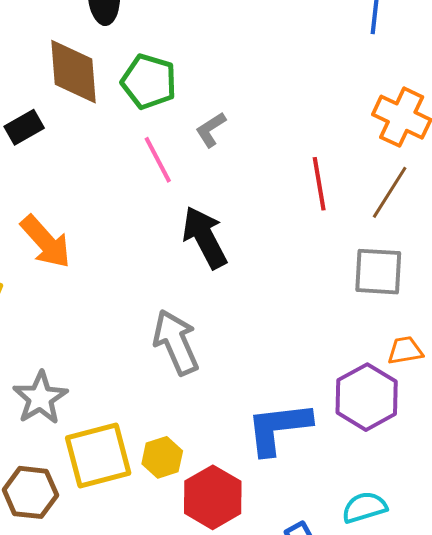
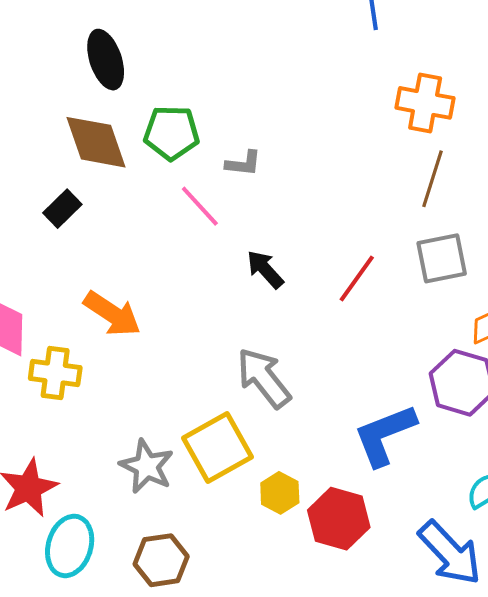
gray L-shape: (211, 130) -> (243, 163), turned -126
red line: (319, 184) -> (357, 278), moved, turned 60
black arrow: (205, 237) -> (265, 269), size x0.7
yellow square: (98, 456) -> (217, 447), moved

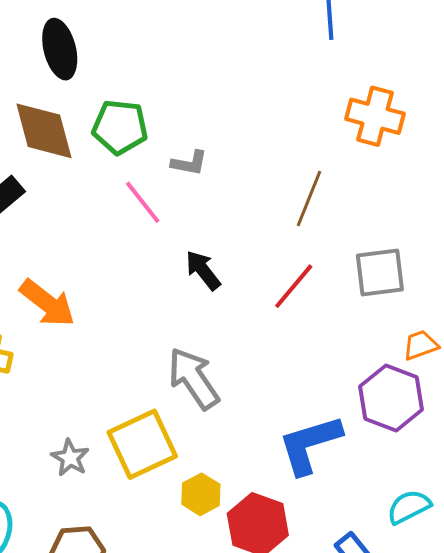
brown line: (432, 179) -> (309, 198), moved
gray star: (147, 466) -> (70, 458), size x0.7

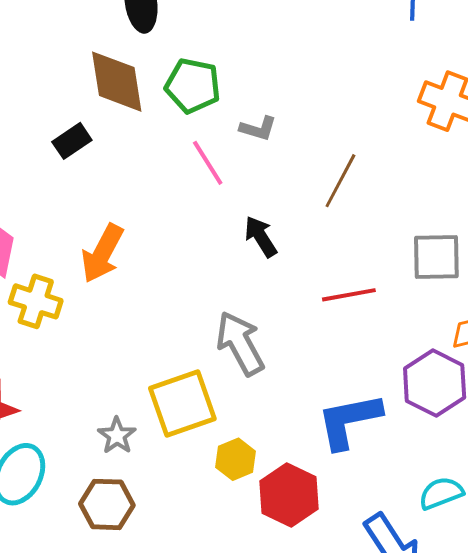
brown line: (309, 198) -> (340, 181), moved
red line: (294, 286) -> (349, 295), moved, turned 34
orange arrow: (47, 303) -> (102, 253), turned 74
gray star: (70, 458) -> (117, 436), moved

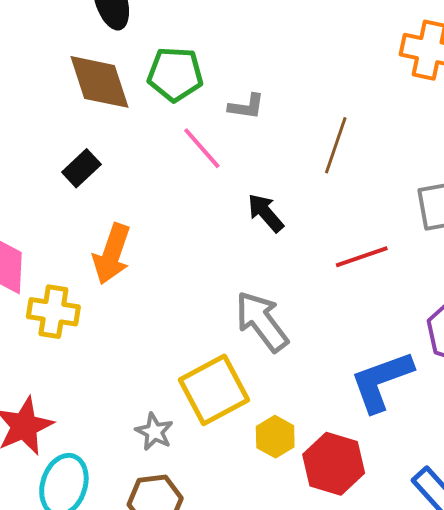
black rectangle: (72, 141) -> (81, 168), moved

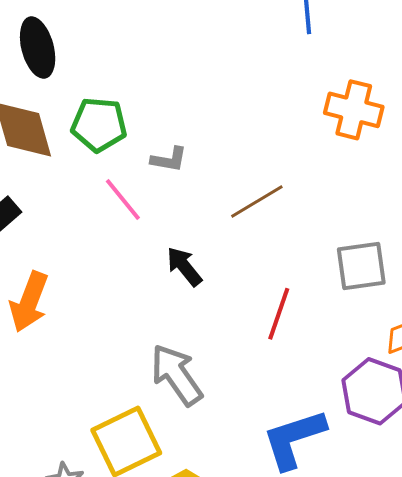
brown line: (336, 145) -> (257, 201), turned 38
red line: (362, 257) -> (279, 314), turned -54

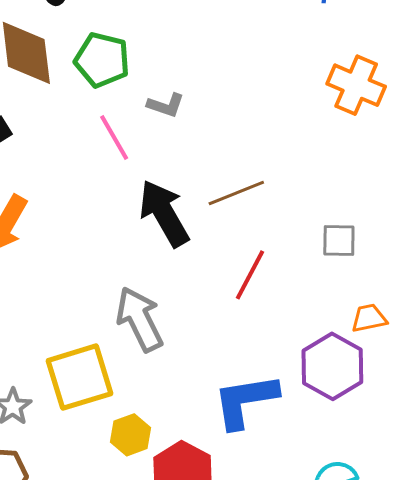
brown line: (257, 201) -> (236, 193), moved
black arrow: (184, 266) -> (164, 213), size x1.6
gray square: (361, 266) -> (339, 240), size x0.7

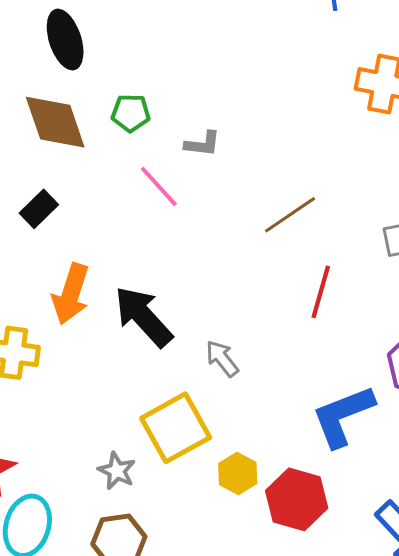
green pentagon: (102, 60) -> (131, 113), size x0.7
black arrow: (164, 213) -> (143, 317), moved
gray arrow: (140, 319) -> (222, 359), size x0.6

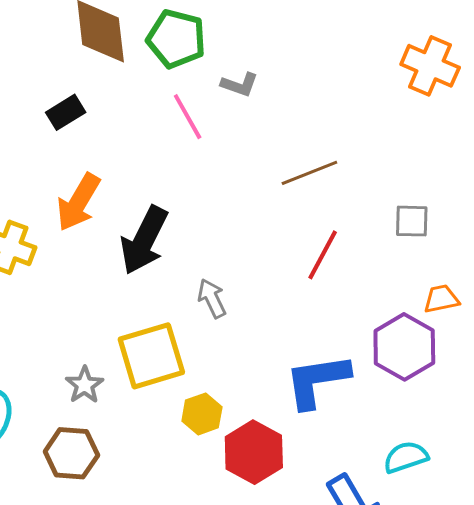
green pentagon: (131, 113) -> (176, 39), size x1.5
black arrow: (143, 317) -> (144, 240), turned -124

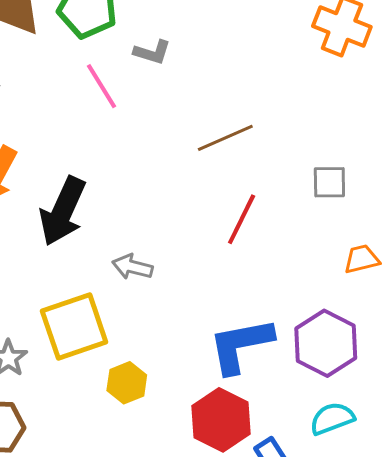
gray arrow: (212, 298) -> (132, 267), turned -48
purple hexagon: (404, 347) -> (326, 343), moved
red hexagon: (254, 452) -> (221, 420), moved

